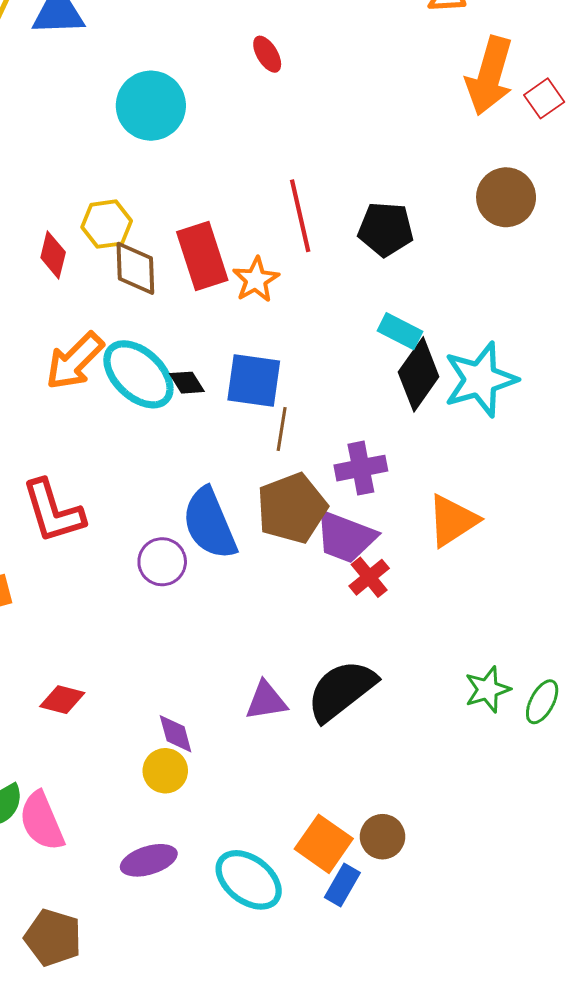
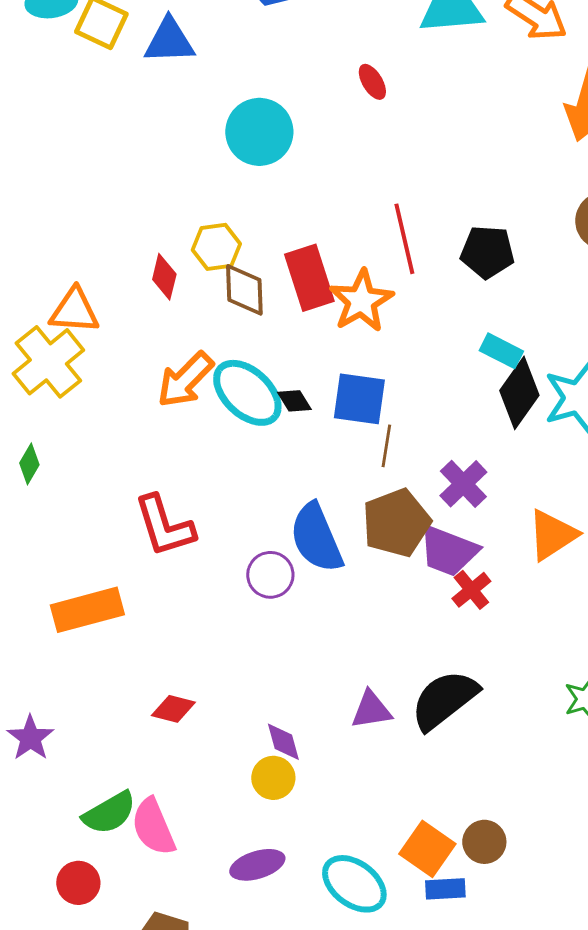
orange star: (256, 280) -> (361, 301), size x1.4
purple cross: (361, 468) -> (463, 484), turned -33
blue rectangle: (342, 885) -> (445, 889), turned 57

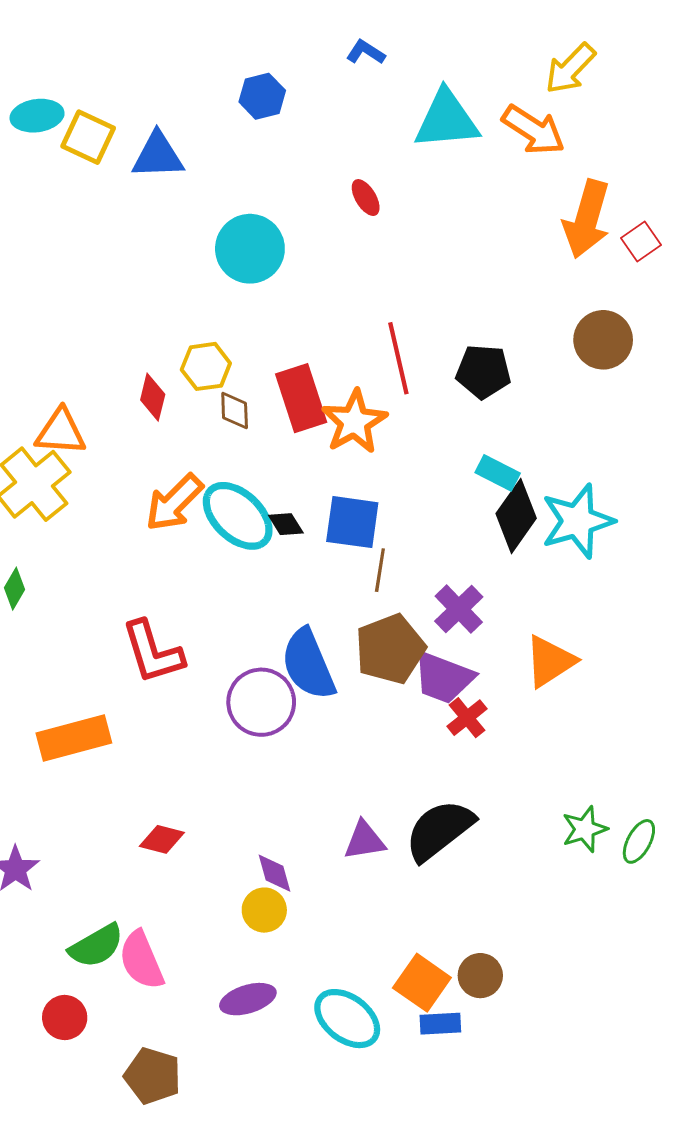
brown diamond: (244, 290) -> (235, 410), size x0.7
purple circle: (270, 575) -> (261, 702), size x1.4

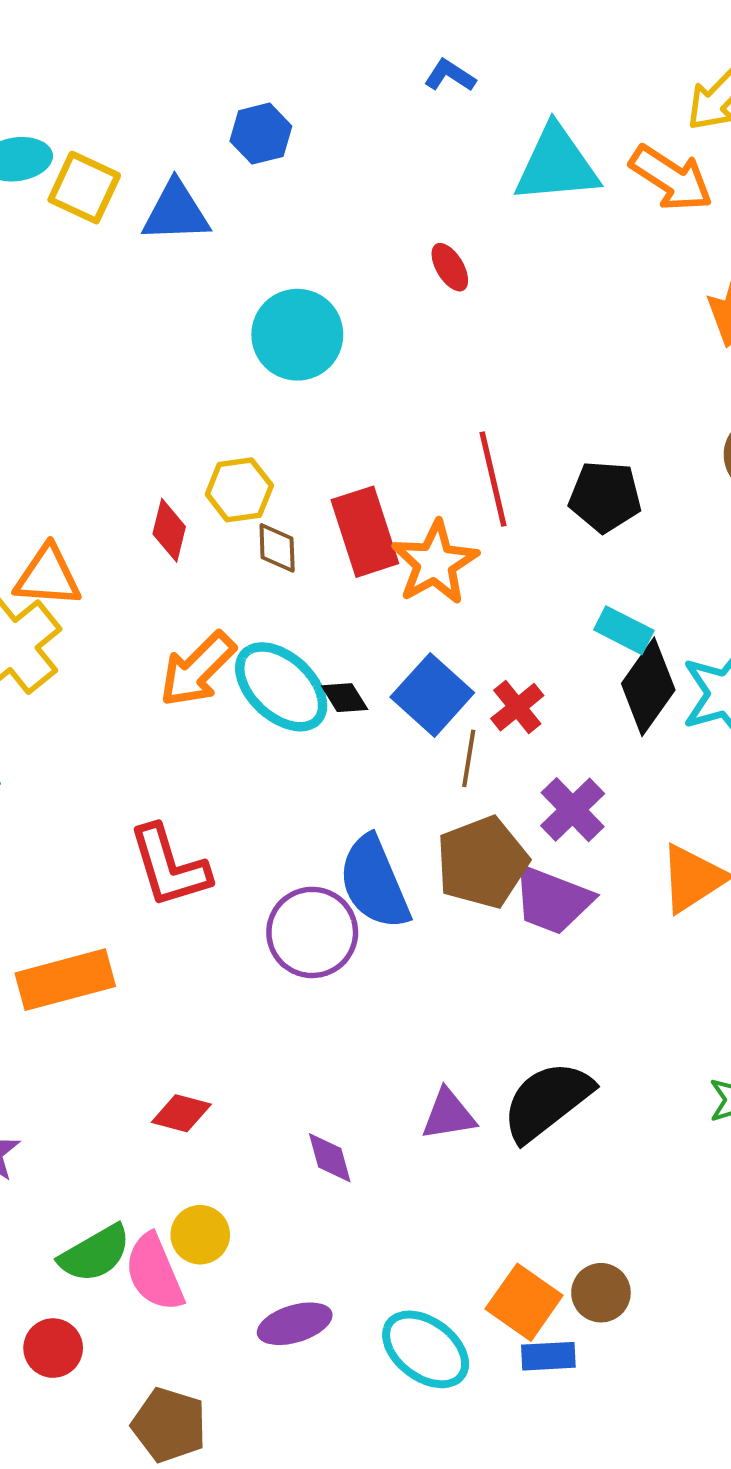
blue hexagon: (262, 96) -> (261, 134), moved
blue square: (352, 522) -> (432, 695), turned 34
red cross: (467, 718) -> (517, 707), moved
yellow circle: (264, 910) -> (200, 1235), moved

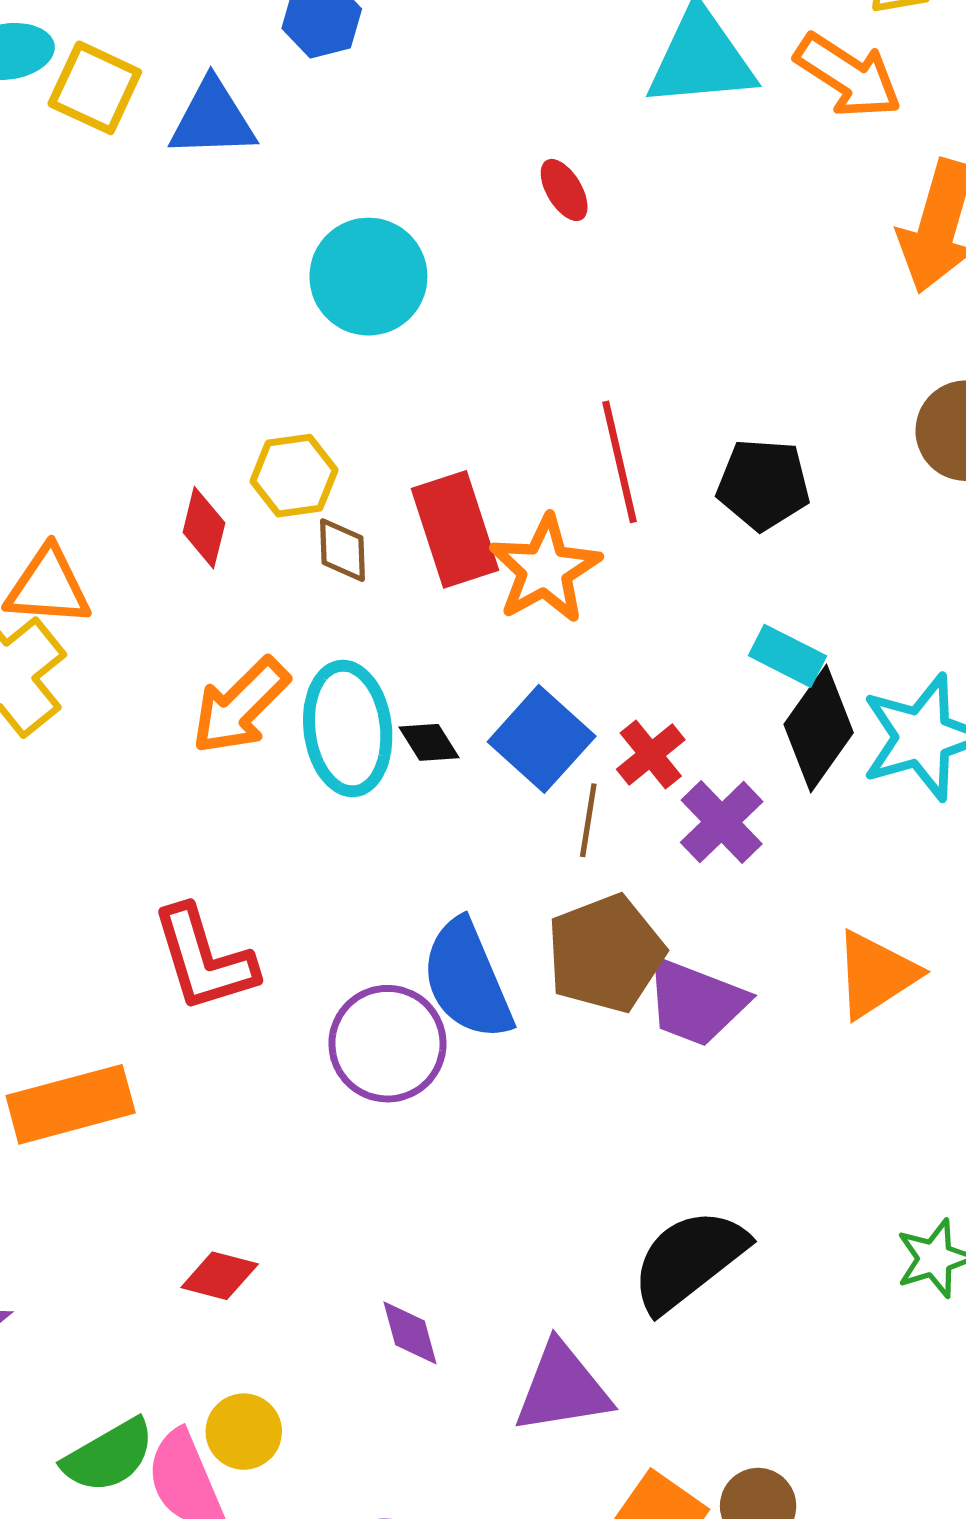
cyan ellipse: (281, 687) -> (348, 729), turned 40
purple cross: (573, 810) -> (722, 822), moved
purple triangle: (448, 1115) -> (562, 1388), moved, size x1.4

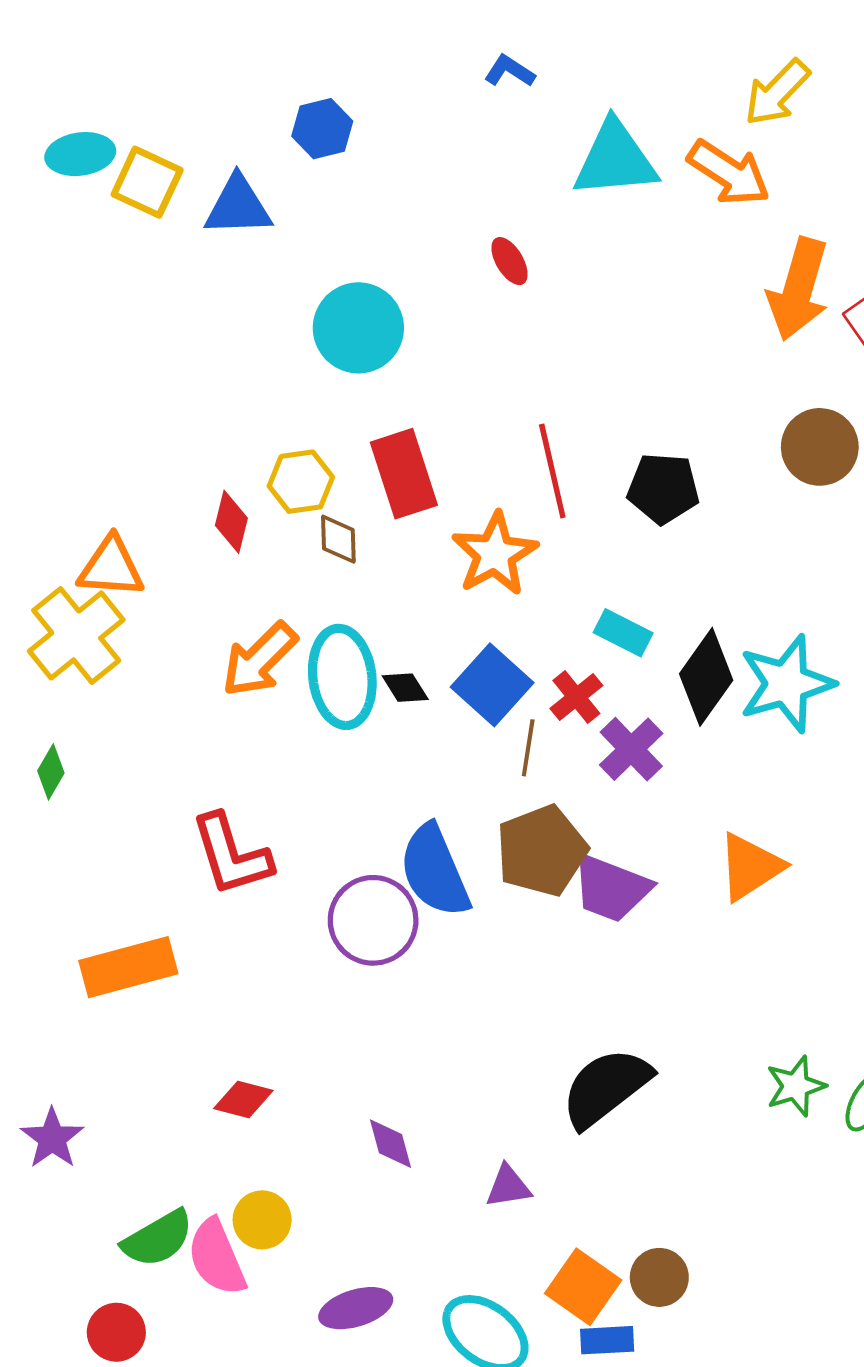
red rectangle: (455, 529) -> (404, 474), moved
cyan rectangle: (787, 656) -> (623, 633), moved
purple triangle: (562, 1388) -> (508, 1186), size x0.6

